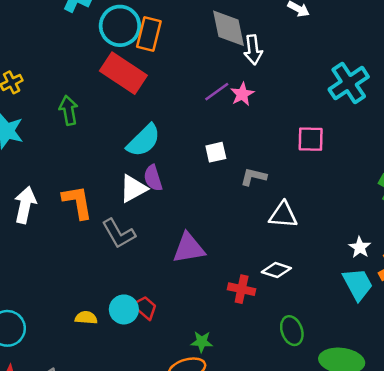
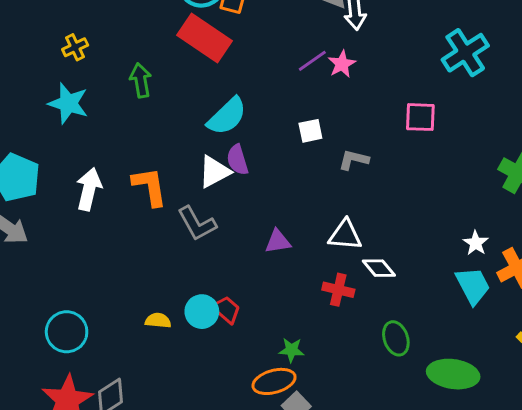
white triangle: (283, 215) -> (345, 235), moved
purple triangle: (189, 248) -> (278, 241), size x0.7
white diamond: (276, 270) -> (379, 268), turned 32

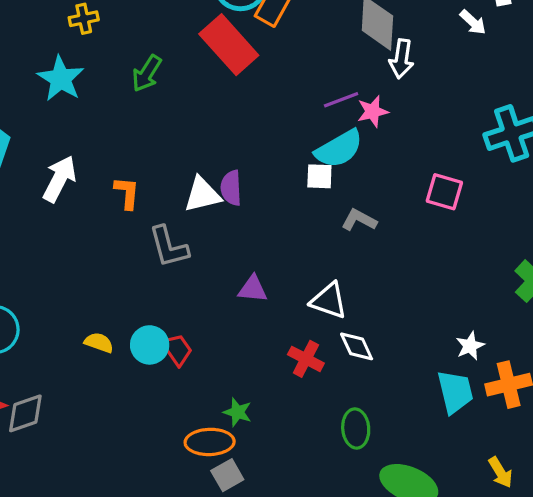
green arrow: (141, 80) -> (147, 73), turned -152
cyan semicircle: (227, 116) -> (339, 149), moved
orange L-shape: (150, 187) -> (127, 193), size x0.7

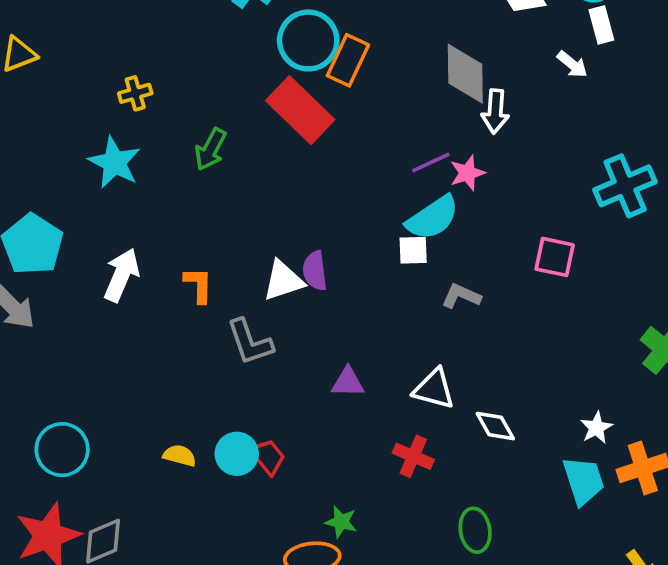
white diamond: (357, 346) -> (495, 426), moved

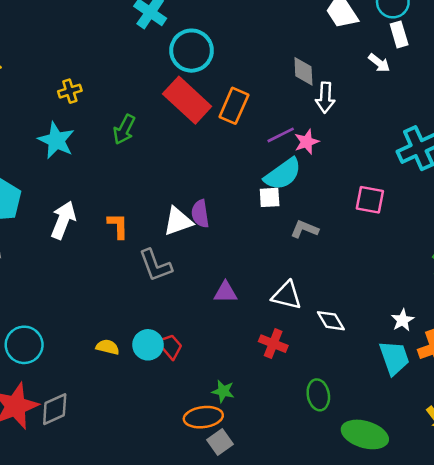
orange rectangle: (348, 60) -> (234, 106), moved
gray diamond: (465, 74) -> (303, 71), size x0.7

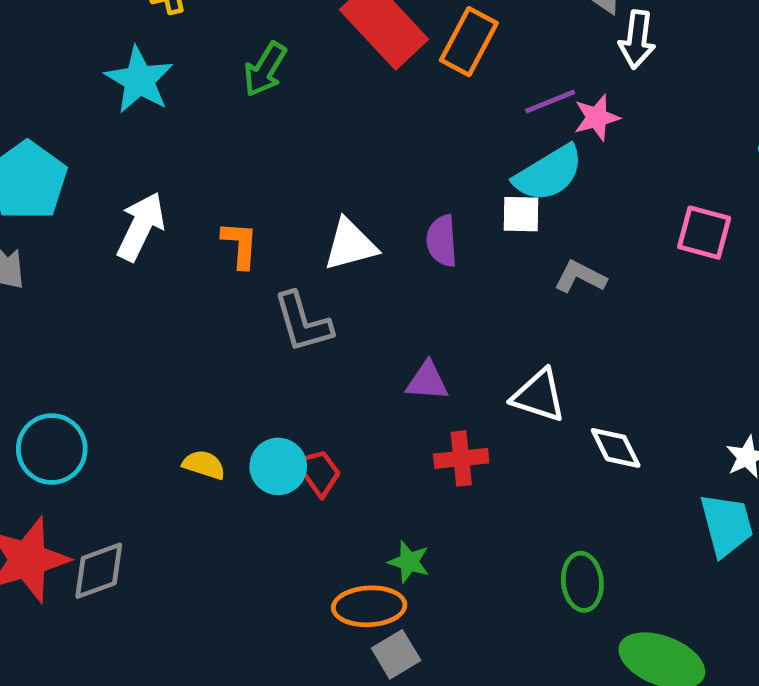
purple semicircle: (200, 214) -> (442, 241), moved
red cross: (273, 344) -> (461, 458), moved, turned -32

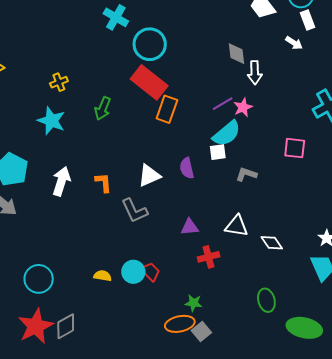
orange rectangle: (469, 42) -> (167, 109), moved
gray square: (396, 654) -> (201, 332), moved

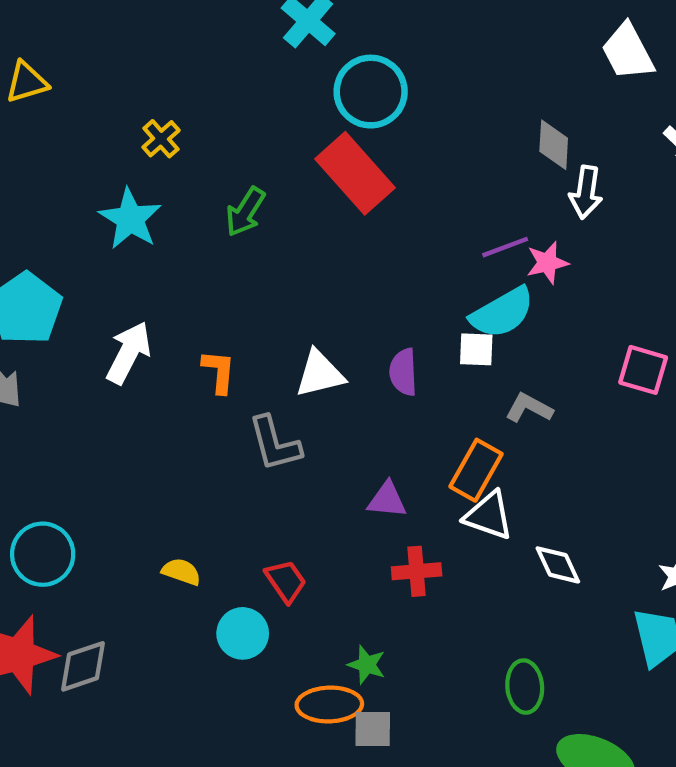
yellow cross: (59, 82) -> (161, 139), turned -30
orange rectangle: (167, 109) -> (476, 470), moved
cyan circle: (133, 272) -> (243, 633), moved
gray square: (201, 332) -> (373, 729), turned 30

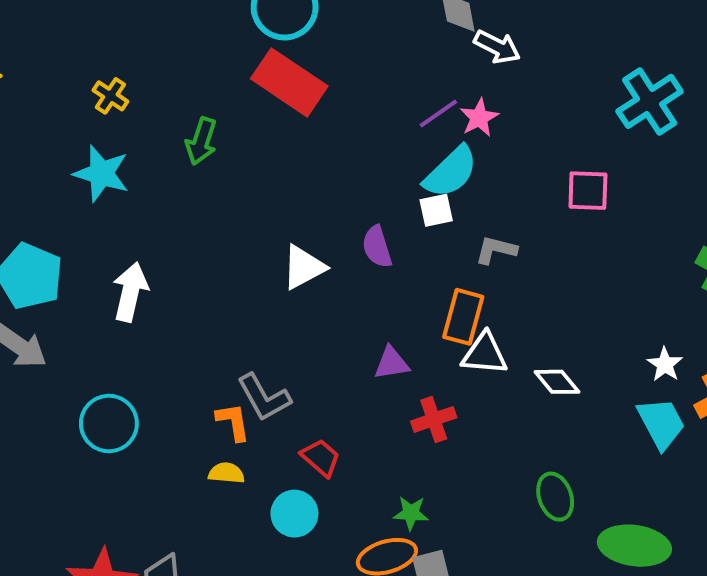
white arrow: (586, 192) -> (497, 47), turned -57
orange L-shape: (219, 371) -> (233, 422), moved
gray L-shape: (275, 444) -> (264, 397), moved
cyan circle: (43, 554) -> (109, 423), moved

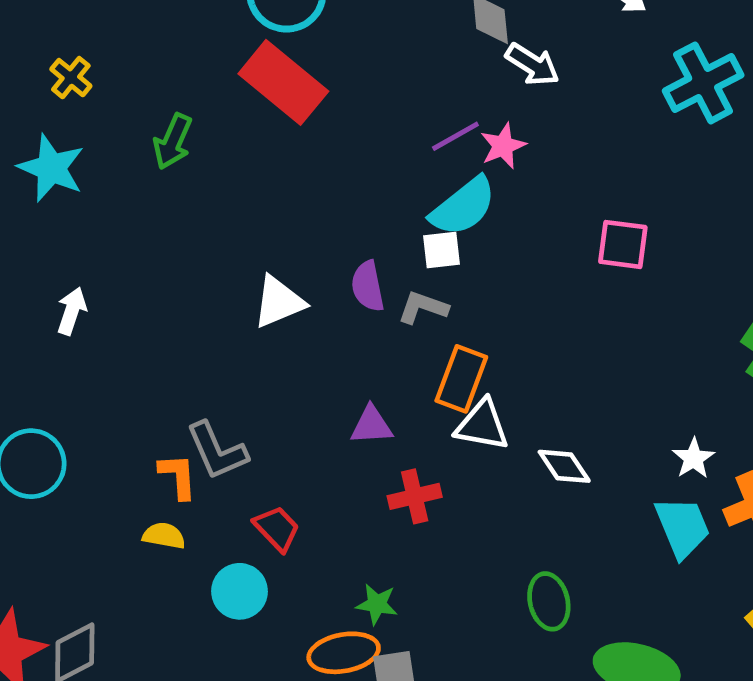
cyan cross: (650, 101) -> (703, 83), moved
gray L-shape: (496, 250) -> (423, 307), moved
white arrow: (130, 292) -> (72, 311), size x0.7

